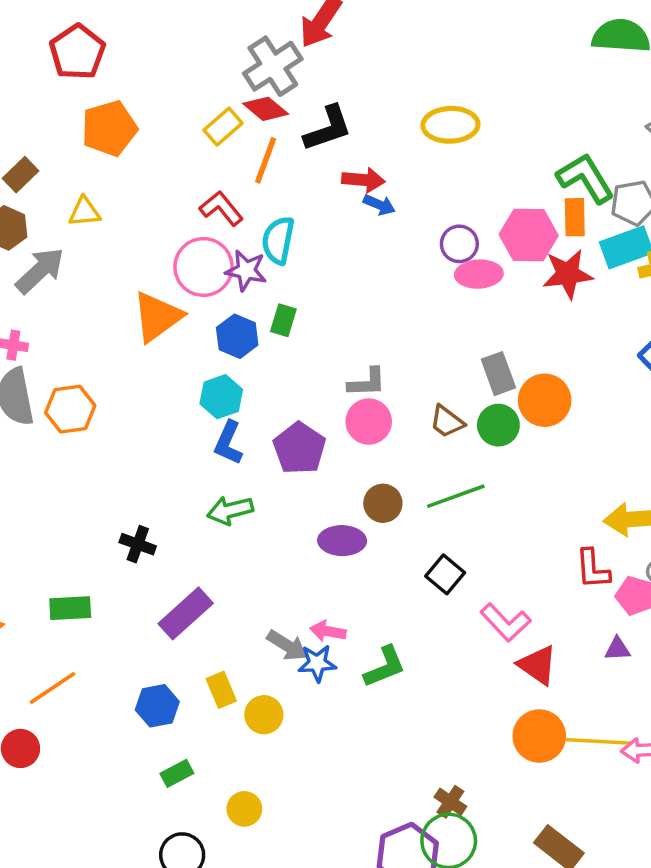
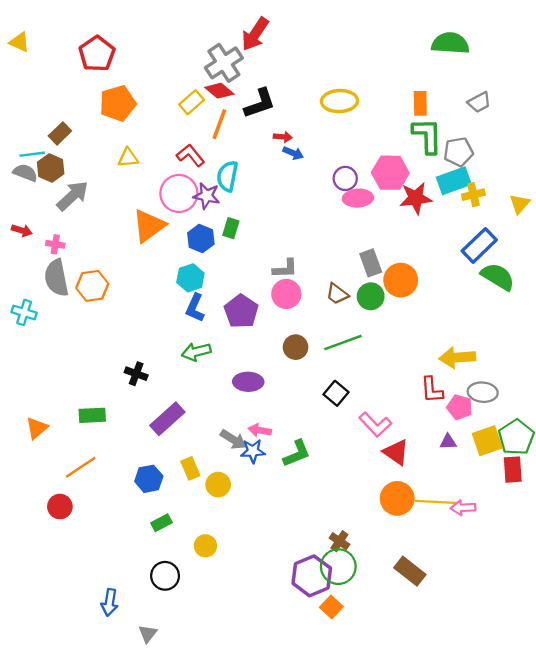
green L-shape: (585, 178) -> (427, 136), turned 30
red arrow: (363, 180) -> (283, 137), size x0.7
yellow triangle: (84, 212) -> (128, 158), moved
orange rectangle: (575, 217) -> (420, 103), moved
purple ellipse: (342, 541) -> (248, 382), moved

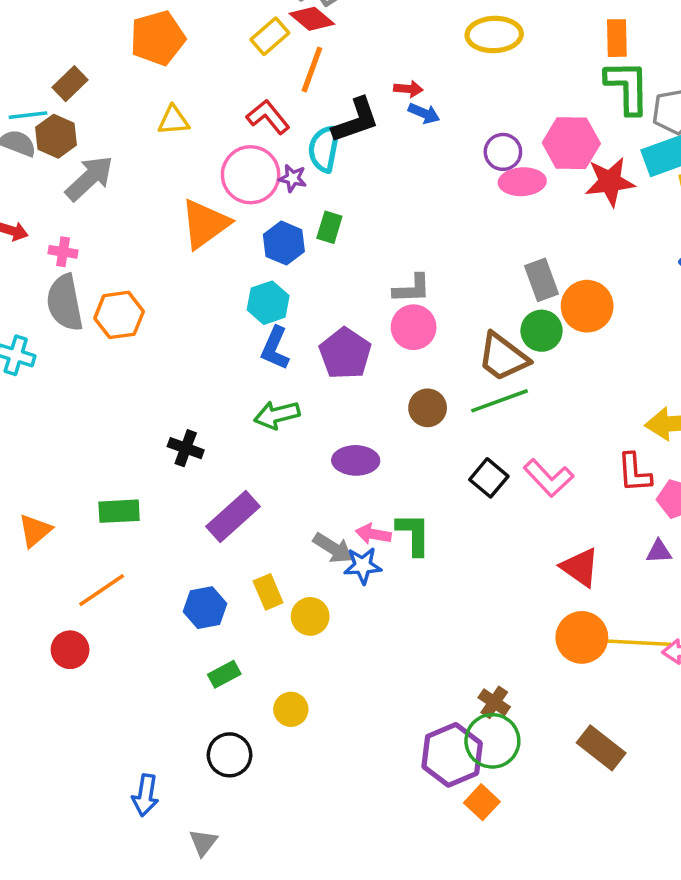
black L-shape: (260, 103) -> (356, 120), moved
purple star: (207, 196) -> (293, 178), size x0.7
brown trapezoid: (337, 294) -> (503, 357), moved, size x1.5
pink L-shape: (375, 425) -> (549, 478), moved
green L-shape: (297, 453) -> (414, 534), moved, turned -68

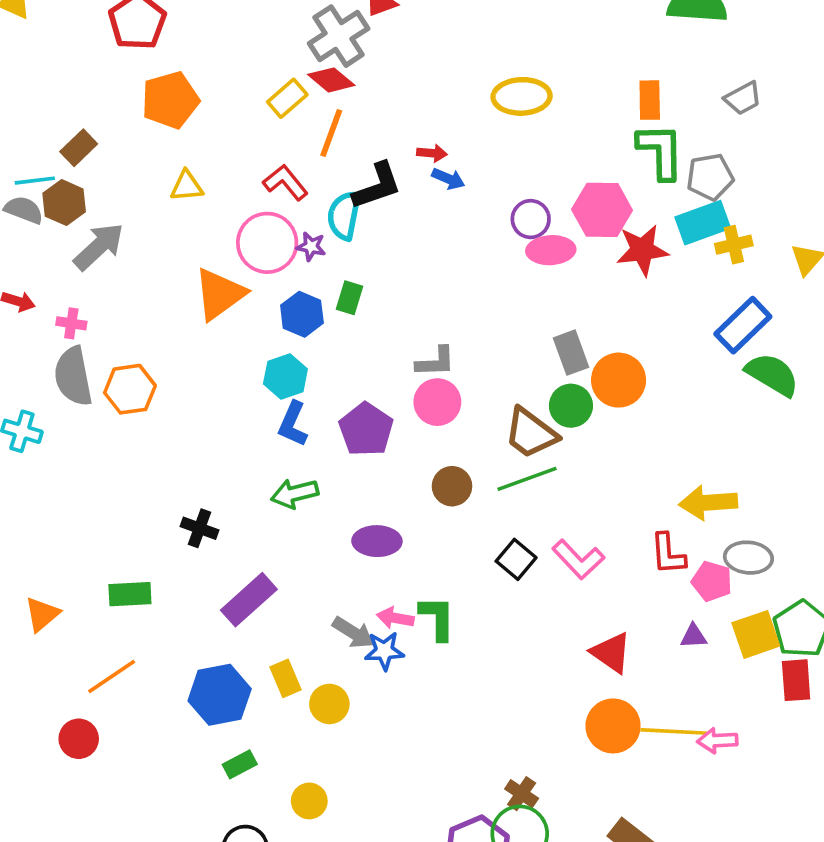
blue hexagon: (205, 608) -> (220, 695), size x1.4

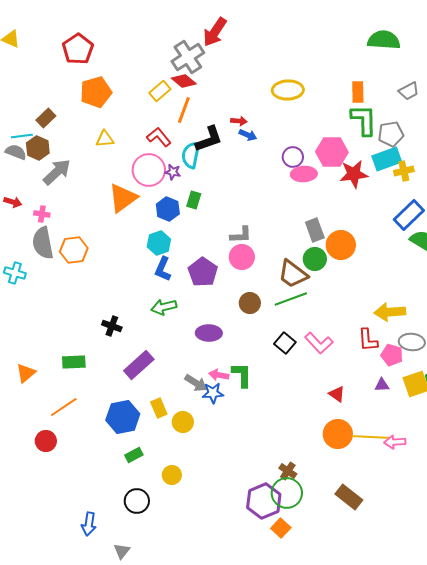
red triangle: (611, 653) -> (337, 394), size x0.7

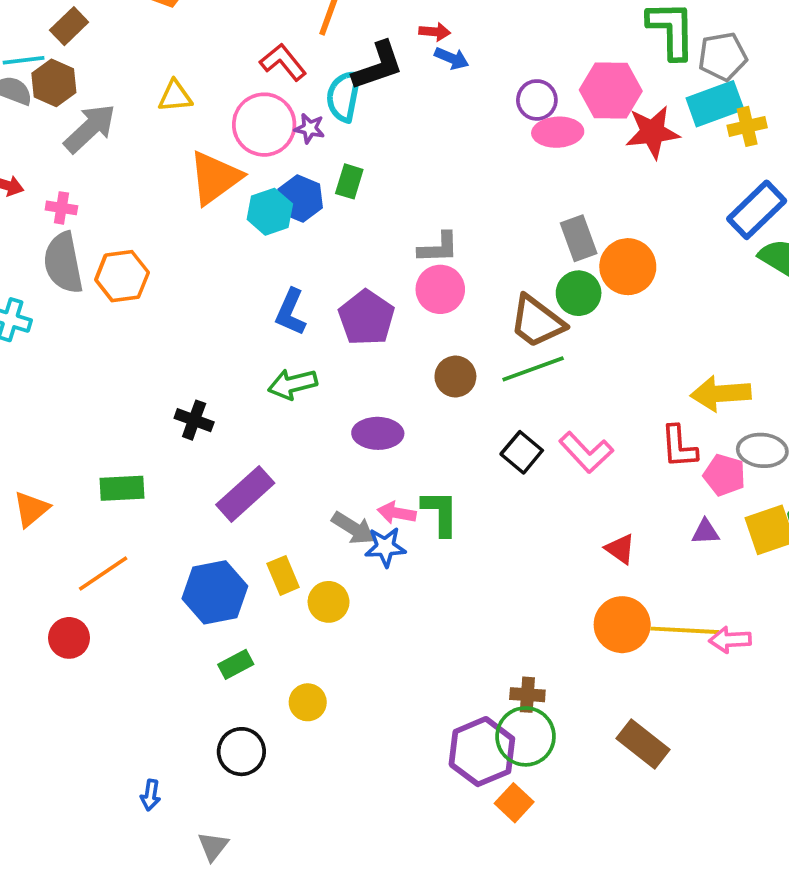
yellow triangle: (105, 139) -> (175, 96), moved
cyan hexagon: (159, 243) -> (270, 212), moved
brown cross: (288, 471) -> (527, 695), turned -30
blue arrow: (89, 524) -> (150, 795), size x0.7

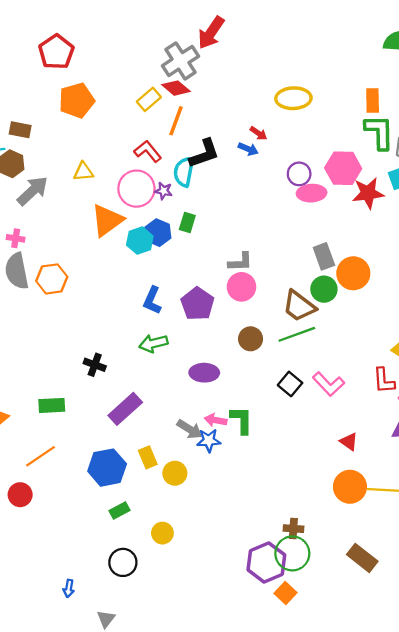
brown rectangle: (69, 26) -> (20, 130), turned 55
red arrow: (435, 32) -> (258, 133), moved, turned 30

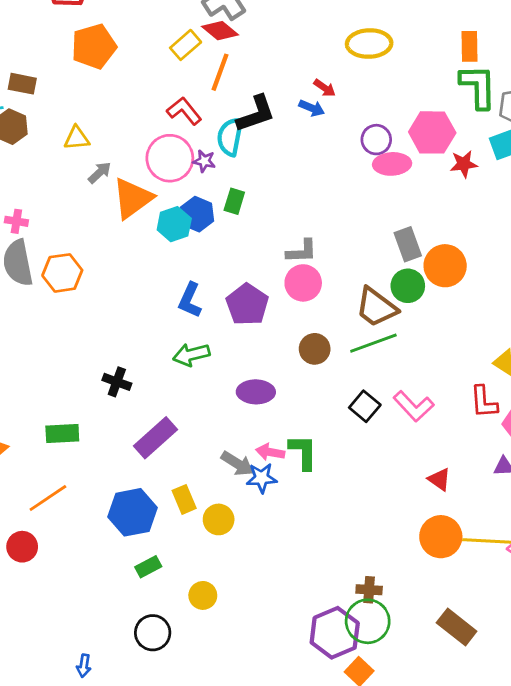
yellow triangle: (83, 172) -> (77, 138), moved
gray arrow: (33, 191) -> (100, 173), moved, size x0.6
red star: (368, 193) -> (464, 164), size x0.7

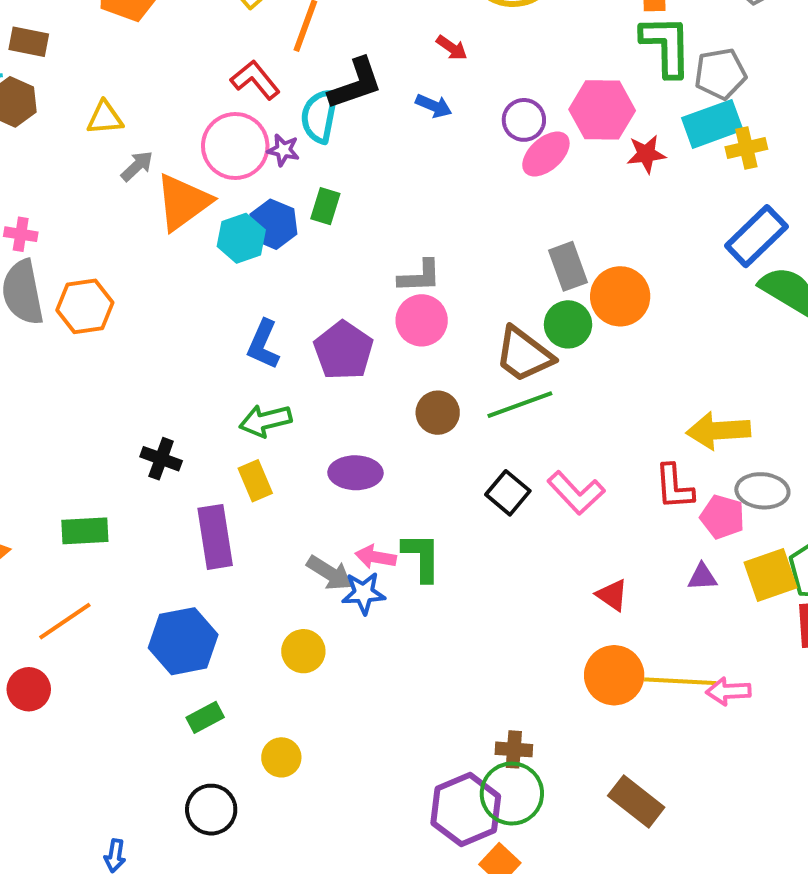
blue arrow: (312, 108) -> (434, 106), moved
pink ellipse: (392, 164) -> (546, 154), turned -39
purple rectangle: (155, 438) -> (215, 537), turned -57
yellow rectangle: (184, 499) -> (255, 481), moved

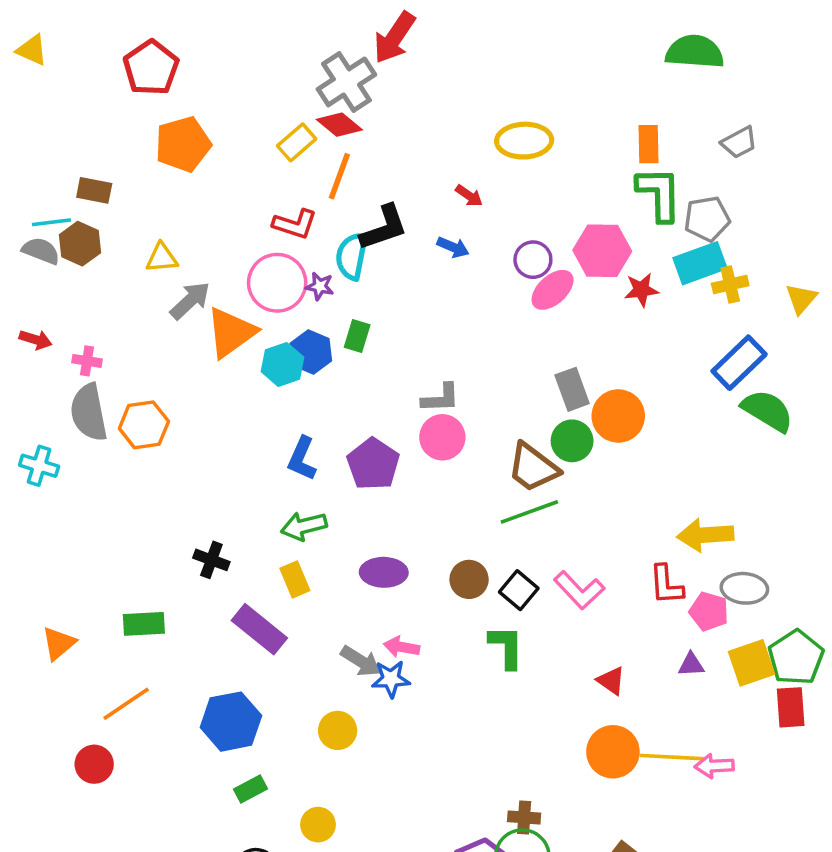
red L-shape: (255, 80) -> (295, 224), turned 147
gray arrow: (137, 166) -> (190, 301), size x1.4
brown circle: (438, 413) -> (469, 579), moved
purple rectangle: (215, 537) -> (259, 629), turned -42
green L-shape: (422, 557) -> (506, 647), moved

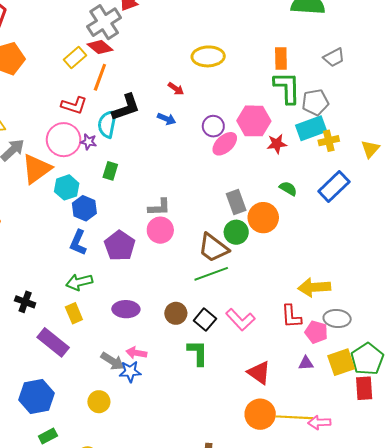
blue hexagon: (311, 352) -> (84, 208), moved
green semicircle: (767, 411) -> (288, 189), moved, size x0.6
red triangle: (611, 681) -> (259, 373), size x1.4

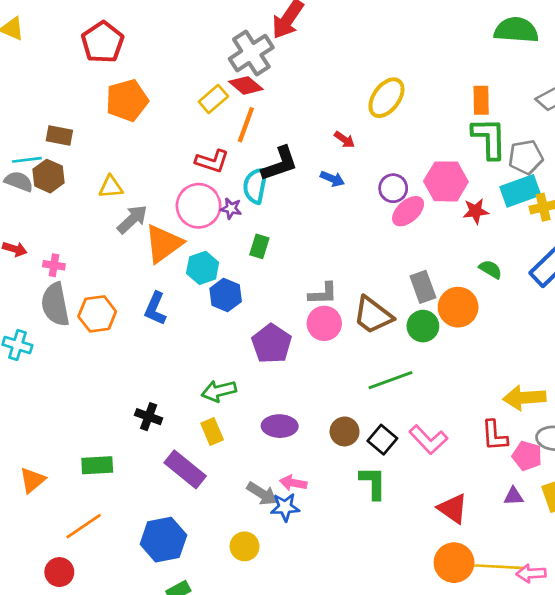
yellow ellipse: (208, 56) -> (386, 98), turned -52
blue L-shape: (78, 243) -> (155, 308), moved
brown trapezoid: (213, 248) -> (373, 315), moved

